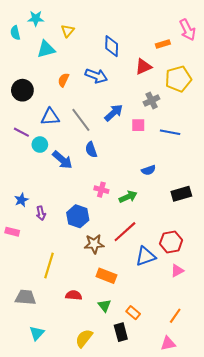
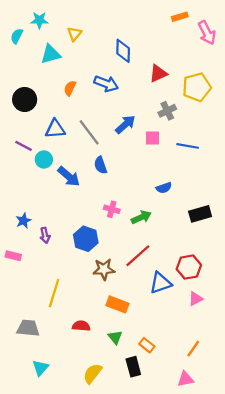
cyan semicircle: (15, 33) -> (17, 36), turned 40
orange rectangle: (163, 44) -> (180, 17), moved

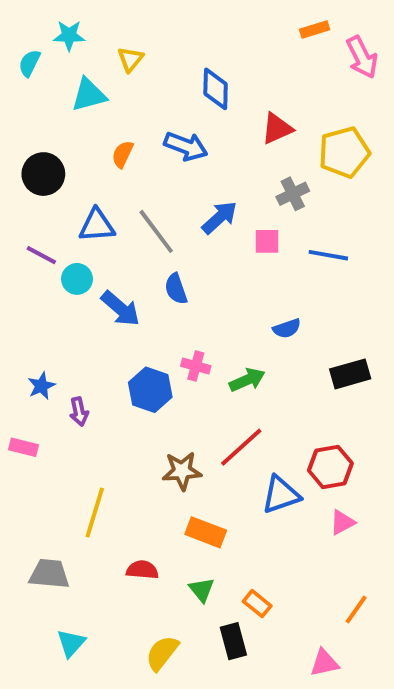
blue hexagon: (86, 239) -> (150, 390), moved
orange line: (193, 349) -> (356, 609), moved

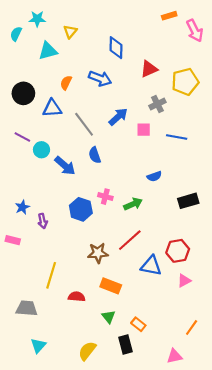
blue triangle: (97, 225) -> (52, 108), moved
blue triangle: (281, 495) -> (151, 266), turned 30
red semicircle: (142, 570) -> (77, 297), moved

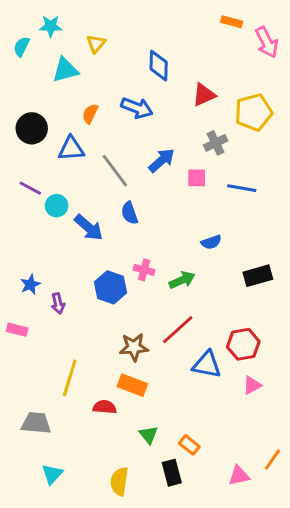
orange rectangle: (169, 16) -> (232, 22), turned 32
orange rectangle: (111, 286) -> (132, 385), moved
orange line: (192, 327) -> (272, 460), moved
yellow semicircle: (87, 351) -> (119, 481), turned -30
pink triangle: (174, 356) -> (239, 476), moved

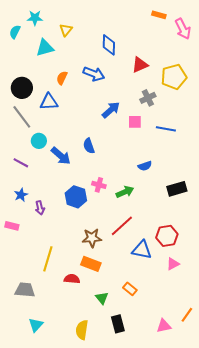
gray line: (115, 171) -> (22, 117), moved
purple line: (30, 188) -> (21, 163), moved
orange rectangle: (189, 445) -> (130, 289), moved

